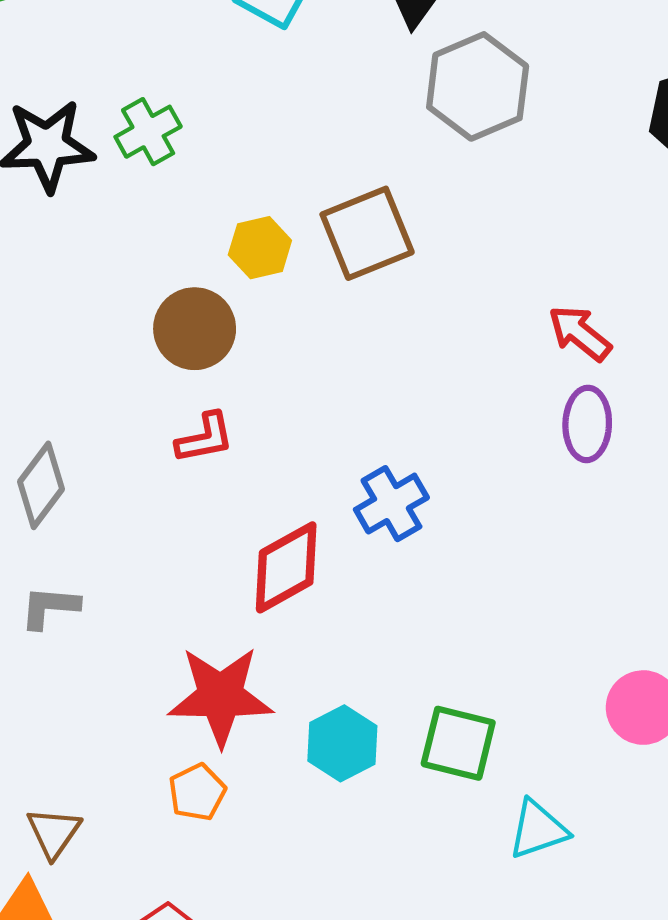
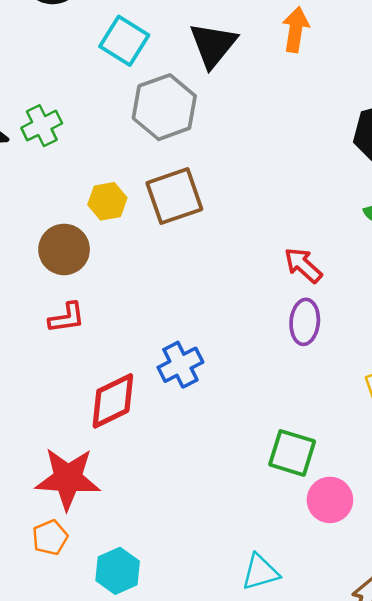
gray hexagon: (478, 86) -> (164, 107), moved
cyan hexagon: (342, 743) -> (118, 571), moved
green square: (458, 743) -> (292, 453), moved

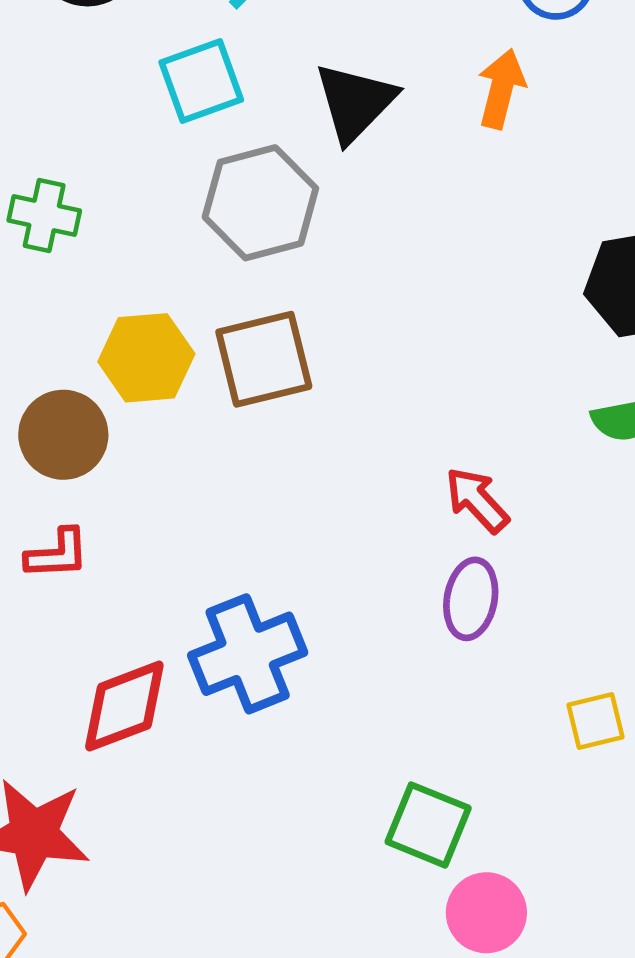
cyan square: (124, 41) -> (201, 81), turned 33
green cross: (42, 126) -> (44, 216), turned 33
yellow hexagon: (107, 201) -> (146, 358), size x1.4
blue cross: (180, 365) -> (248, 654), size x1.4

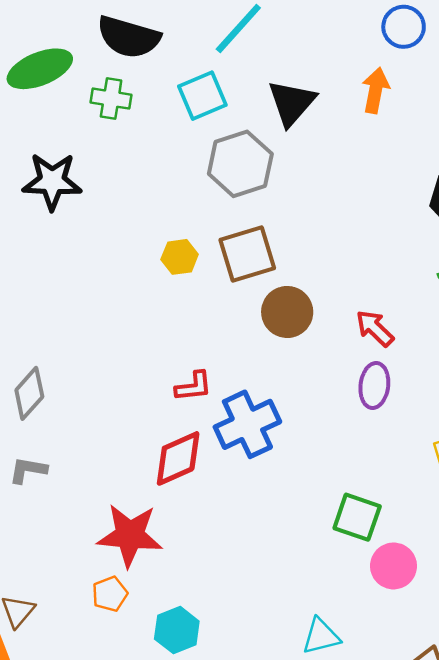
green cross: (44, 216) -> (111, 99), moved
yellow hexagon: (146, 358) -> (180, 257), size x0.7
brown circle: (63, 435) -> (287, 312), moved
red L-shape: (57, 554) -> (194, 386), moved

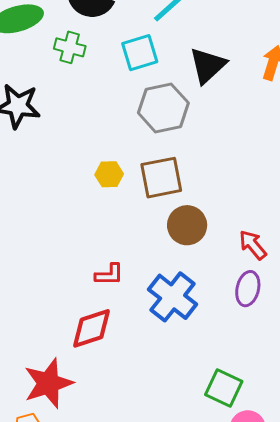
blue cross: (247, 424) -> (173, 297), moved, turned -33
red star: (130, 535) -> (48, 383), turned -30

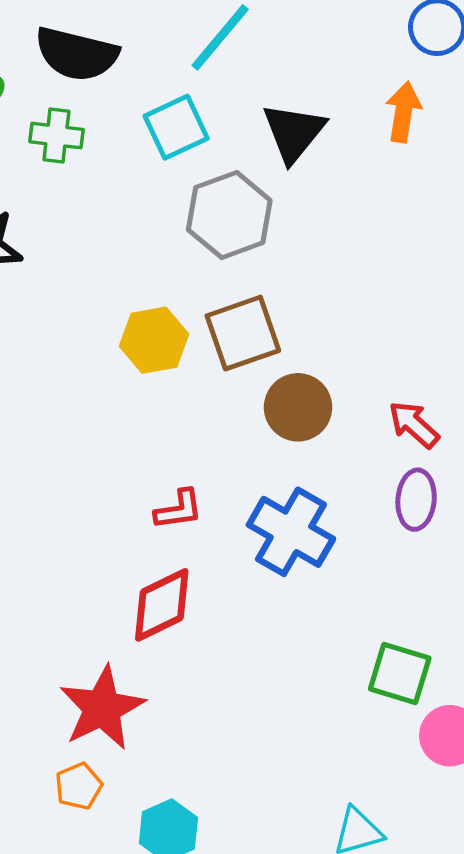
yellow hexagon: (109, 174) -> (154, 340), size x1.4

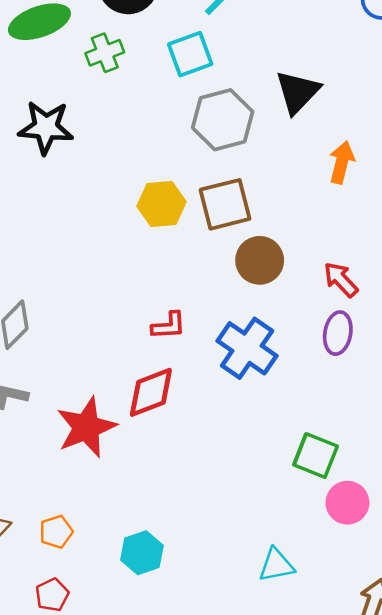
orange arrow: (403, 112) -> (342, 162), moved
black triangle: (294, 132) -> (298, 92), moved
green cross: (56, 136) -> (105, 53), turned -33
red star: (102, 708) -> (86, 427), moved
orange pentagon: (79, 786) -> (56, 532), moved

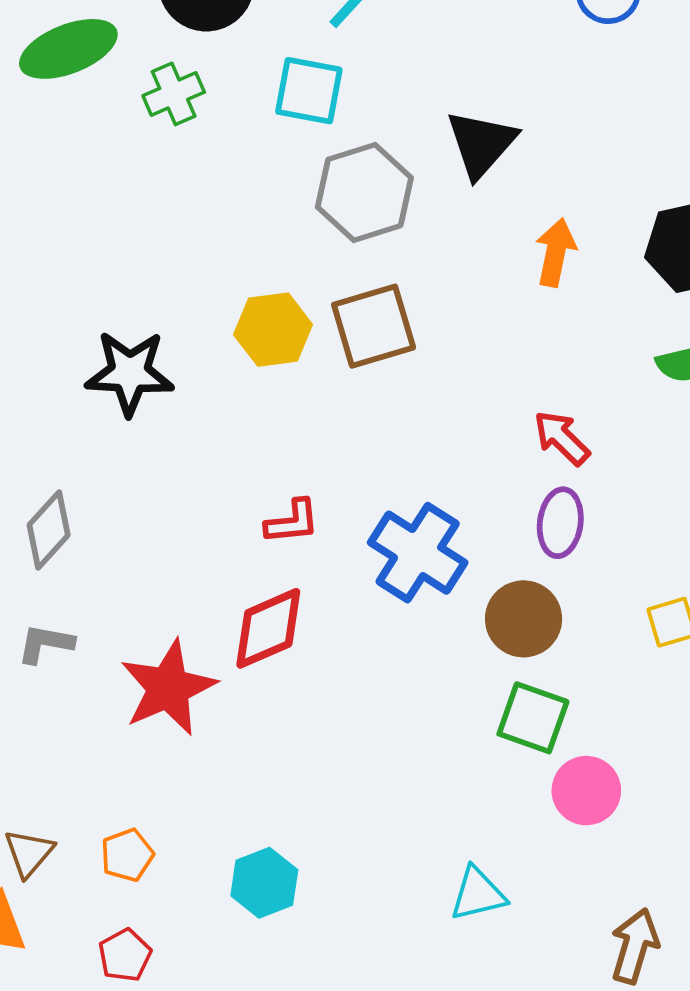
cyan square: (190, 54) -> (309, 91), turned 33
black star: (46, 127) -> (130, 373), moved
brown circle: (260, 260) -> (524, 619), moved

